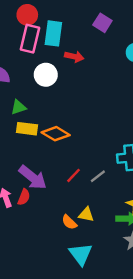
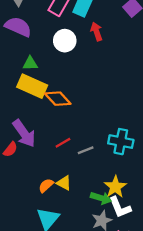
red arrow: (74, 57) -> (96, 32), turned -138
yellow rectangle: (27, 129) -> (32, 86), size x1.4
orange semicircle: (69, 222) -> (46, 186), turned 77

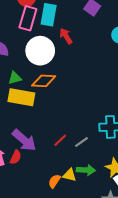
white circle: (65, 41) -> (40, 51), size x1.4
orange diamond: (58, 99) -> (44, 81), moved, turned -30
green arrow: (101, 198) -> (86, 170), moved

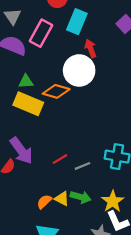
pink rectangle: (28, 18) -> (41, 33), moved
white circle: (40, 51) -> (79, 70), moved

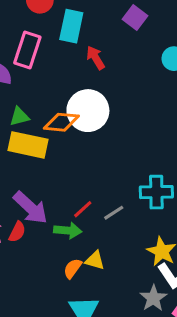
white circle: (79, 70) -> (88, 111), moved
green arrow: (81, 197) -> (68, 230), moved

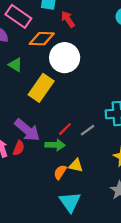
pink rectangle: (27, 50) -> (18, 16), turned -70
green triangle: (19, 117) -> (15, 65), turned 48
orange diamond: (61, 122) -> (42, 39), moved
yellow rectangle: (28, 145) -> (41, 88), moved, turned -64

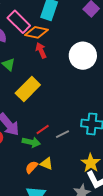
red arrow: (68, 19) -> (41, 50), moved
orange diamond: (42, 39) -> (37, 32), moved
white circle: (65, 58) -> (83, 56), moved

